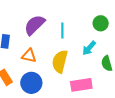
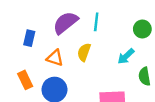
cyan line: (62, 30) -> (96, 22), moved
yellow semicircle: (60, 61) -> (84, 52), moved, size x0.7

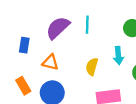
yellow semicircle: (84, 52) -> (92, 67), moved
cyan arrow: (126, 56) -> (118, 56), turned -48

